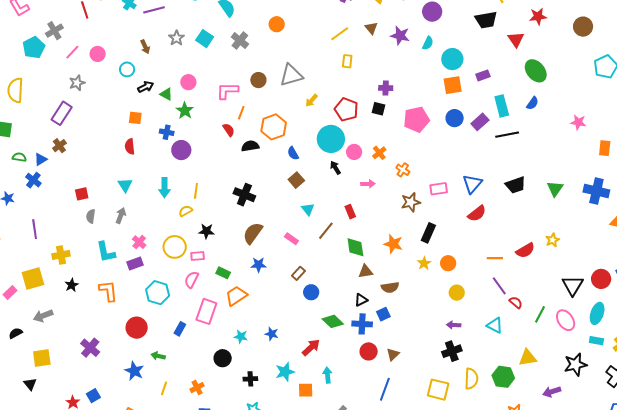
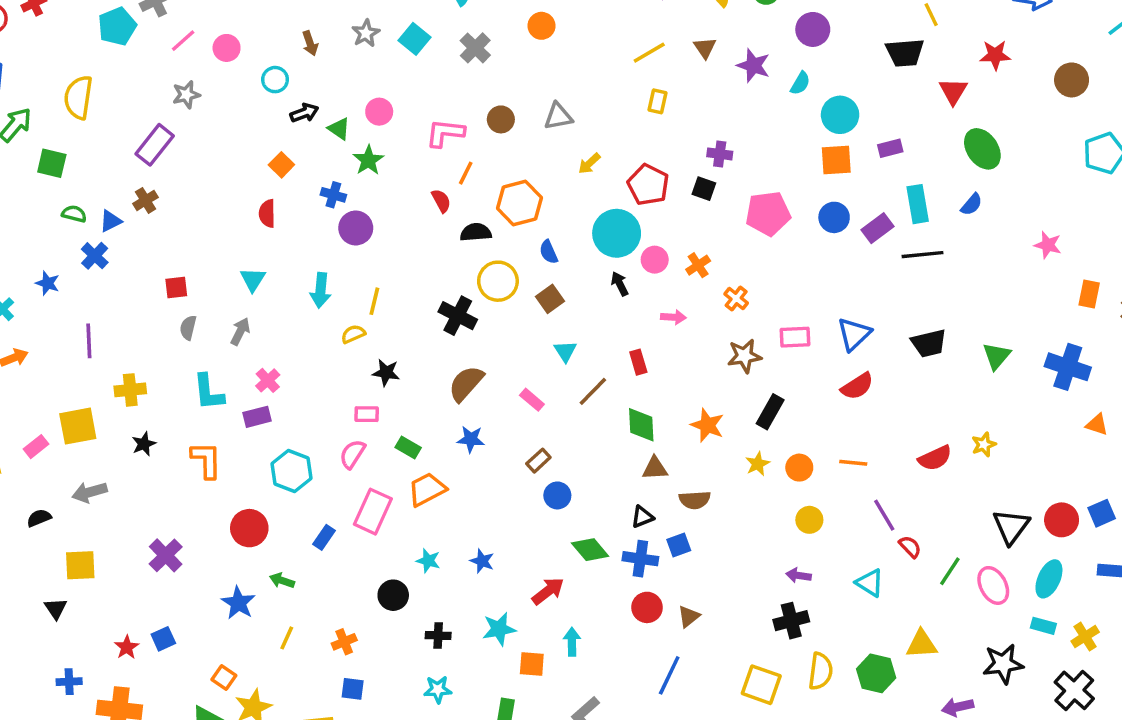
gray triangle: (291, 75) -> (558, 116), size x0.7
orange square: (135, 118) -> (281, 165), turned 32
yellow circle: (175, 247) -> (498, 281), moved
orange line: (495, 258) -> (853, 463), moved

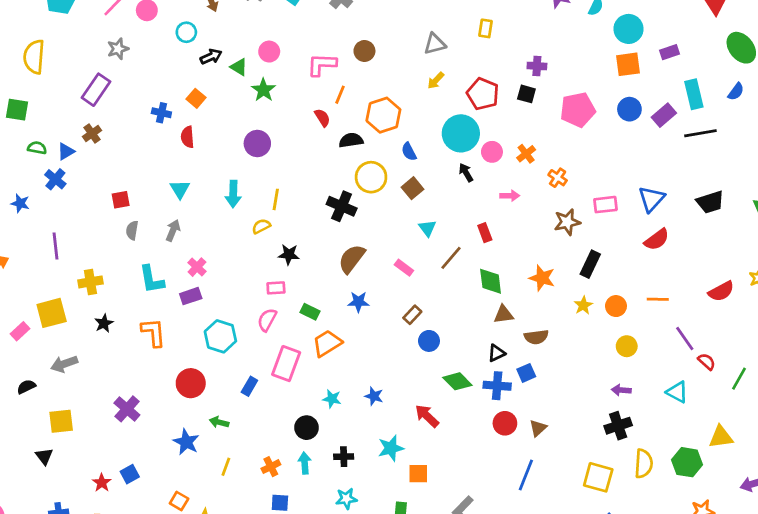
gray triangle: (558, 116) -> (435, 44), moved
blue cross: (333, 195) -> (161, 113), moved
red arrow: (548, 591) -> (427, 416), turned -95
cyan arrow: (572, 642) -> (305, 463), moved

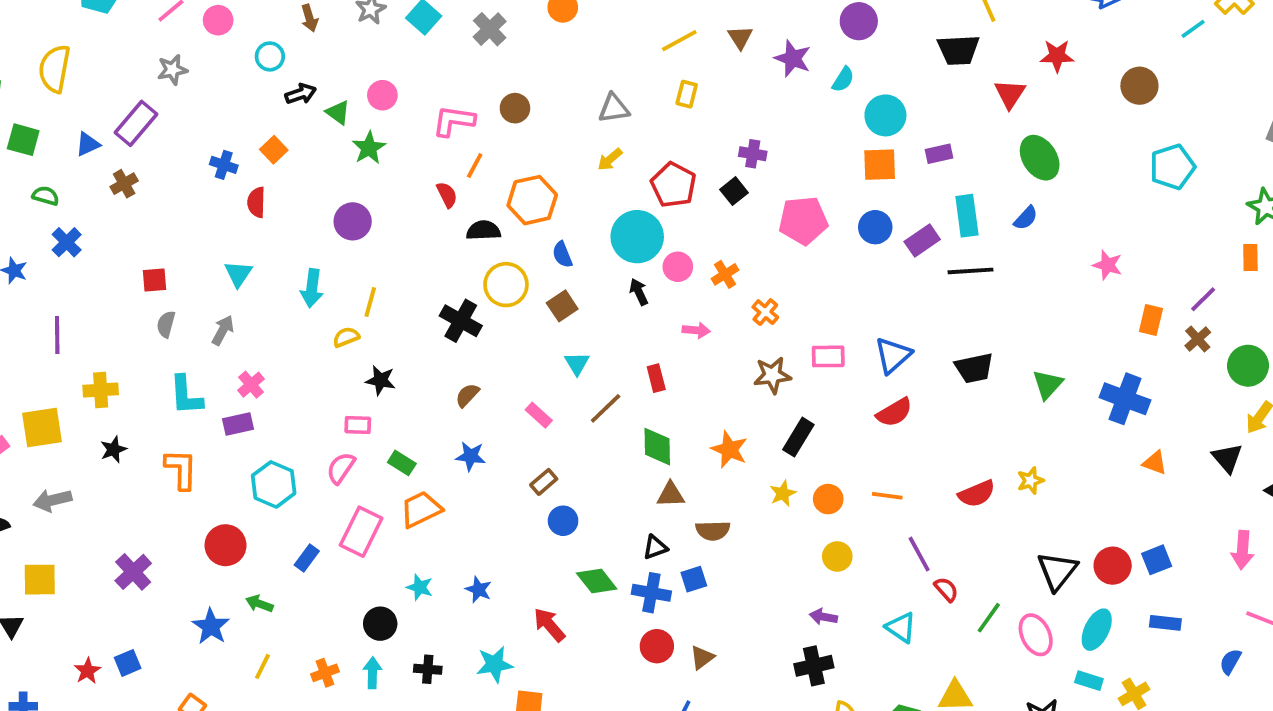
black square: (526, 94) -> (734, 191), turned 30
blue triangle: (66, 151) -> (88, 144), moved
brown semicircle: (352, 259) -> (467, 395), size x0.6

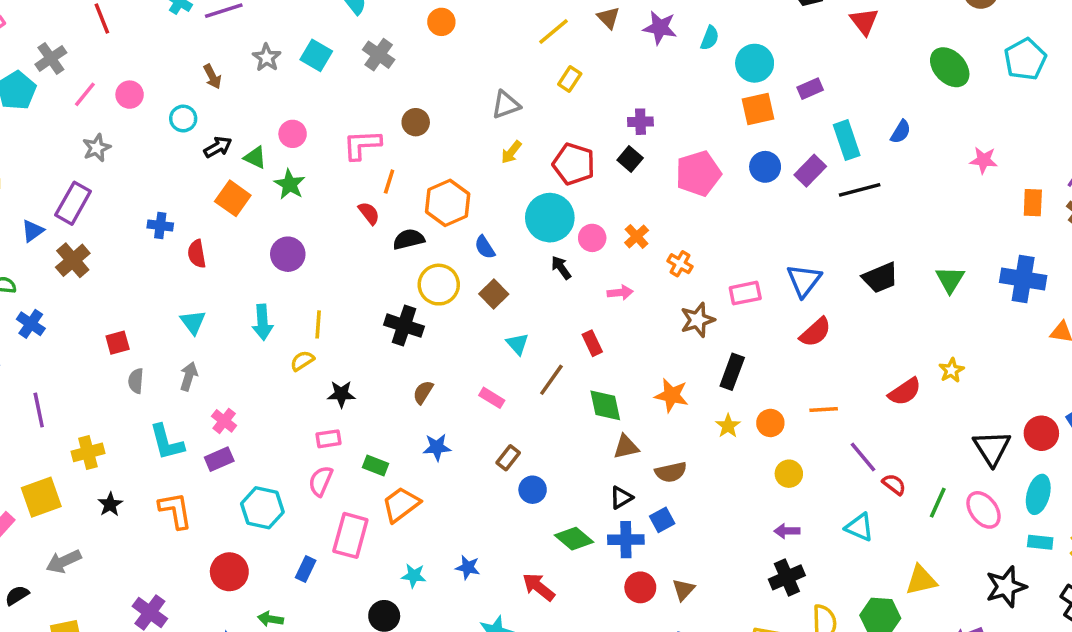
yellow rectangle: (687, 94) -> (570, 79), turned 30
orange square: (274, 150) -> (233, 198), moved, size x1.4
green ellipse: (1040, 158) -> (950, 67), moved
brown cross: (124, 184) -> (73, 260), size x1.4

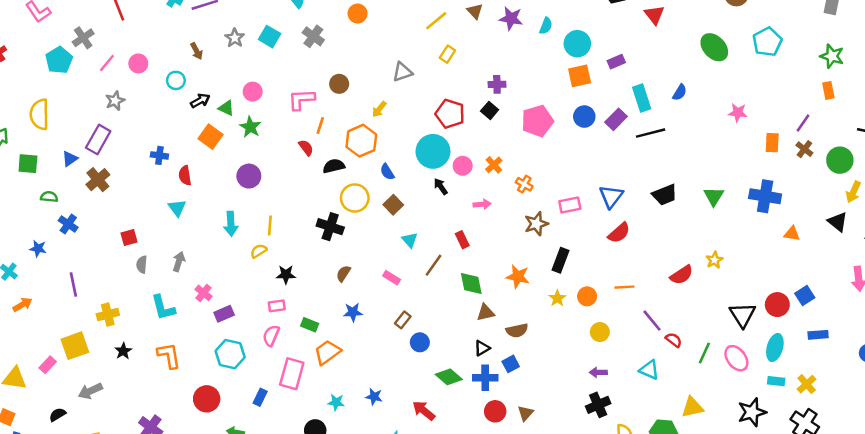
yellow arrow: (511, 152) -> (379, 109), moved
cyan triangle: (193, 322) -> (177, 208), moved
purple rectangle: (219, 459) -> (224, 314), moved

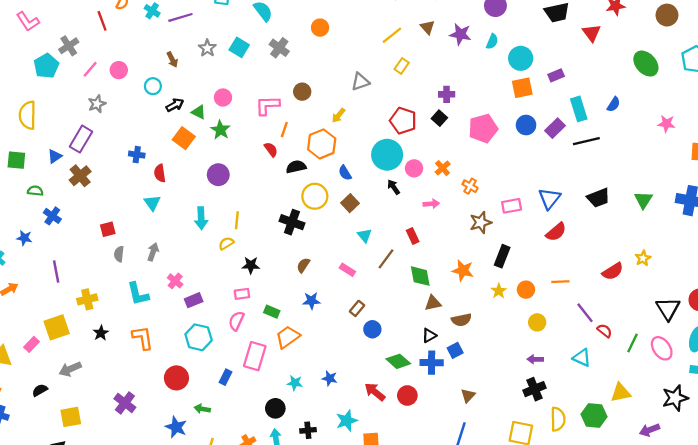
red circle: (495, 411) -> (407, 396), moved

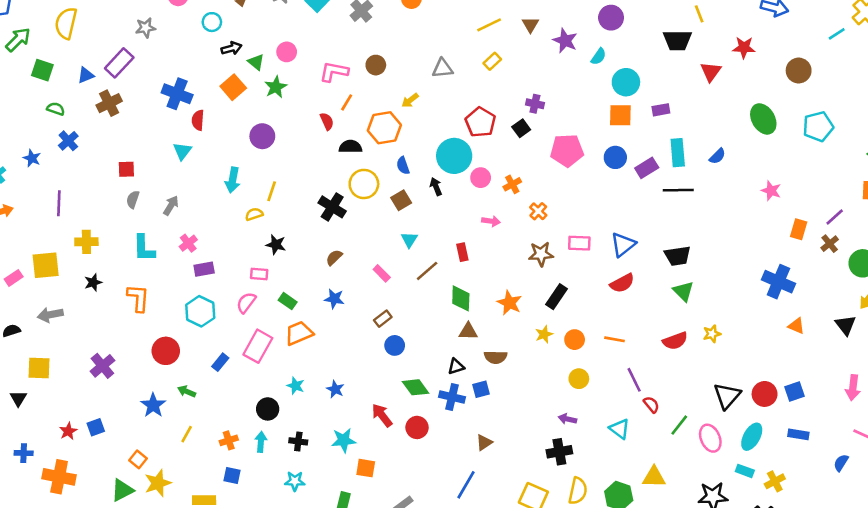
blue cross: (137, 155) -> (177, 94), size x1.6
black arrow: (394, 187) -> (436, 187), moved
green triangle: (643, 200) -> (683, 291), moved, turned -30

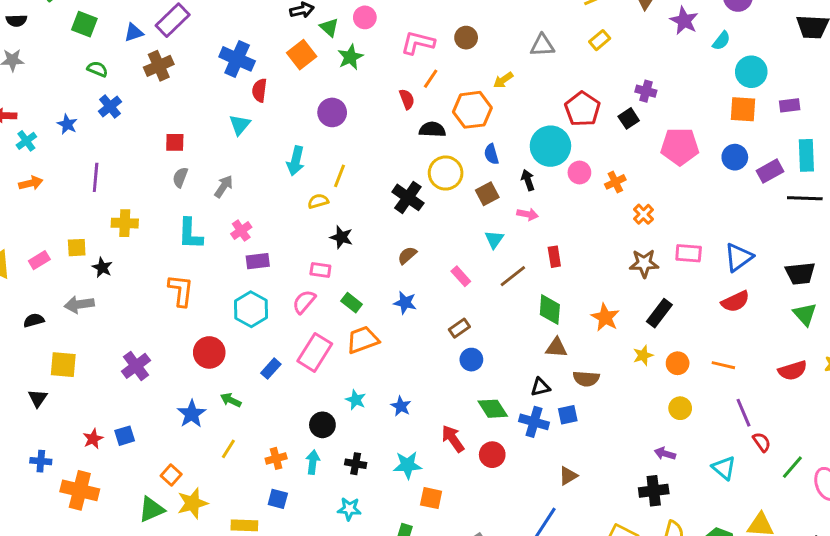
pink arrow: (491, 221) -> (528, 214), moved
yellow square: (46, 265) -> (77, 248), size x0.6
black star: (93, 282) -> (102, 268), moved, turned -30

